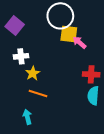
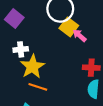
yellow square: (69, 34) -> (69, 27), turned 30
yellow star: (33, 73) -> (32, 67), size x1.6

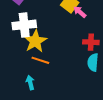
white cross: (21, 49) -> (24, 25), size x1.6

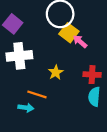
yellow star: (35, 41) -> (56, 72), moved, size x0.6
cyan arrow: (30, 83) -> (26, 108), moved, turned 112

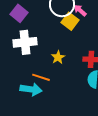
pink arrow: (80, 42) -> (80, 10), moved
cyan arrow: (26, 108) -> (31, 89), size x1.5

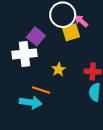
purple square: (19, 13) -> (36, 36), moved
yellow square: (70, 21) -> (71, 32), turned 36

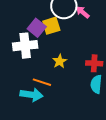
yellow square: (71, 32) -> (51, 26), moved

